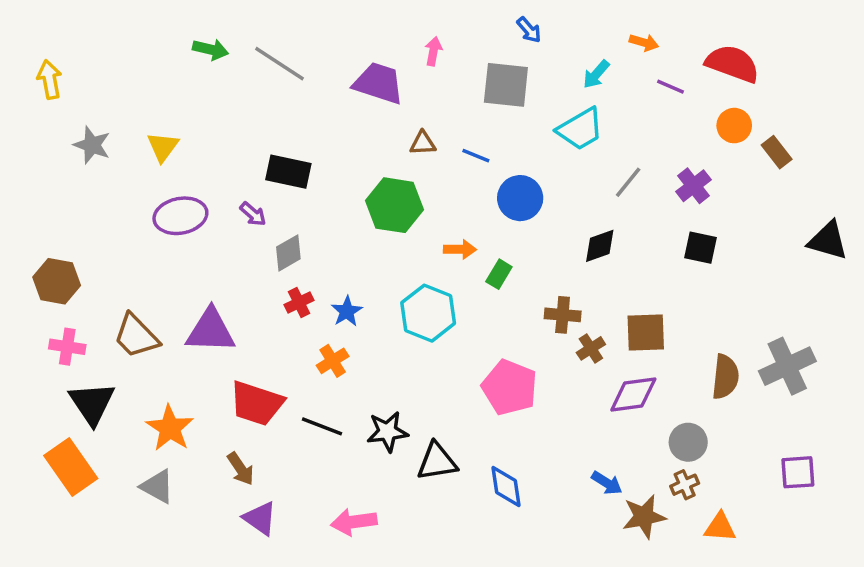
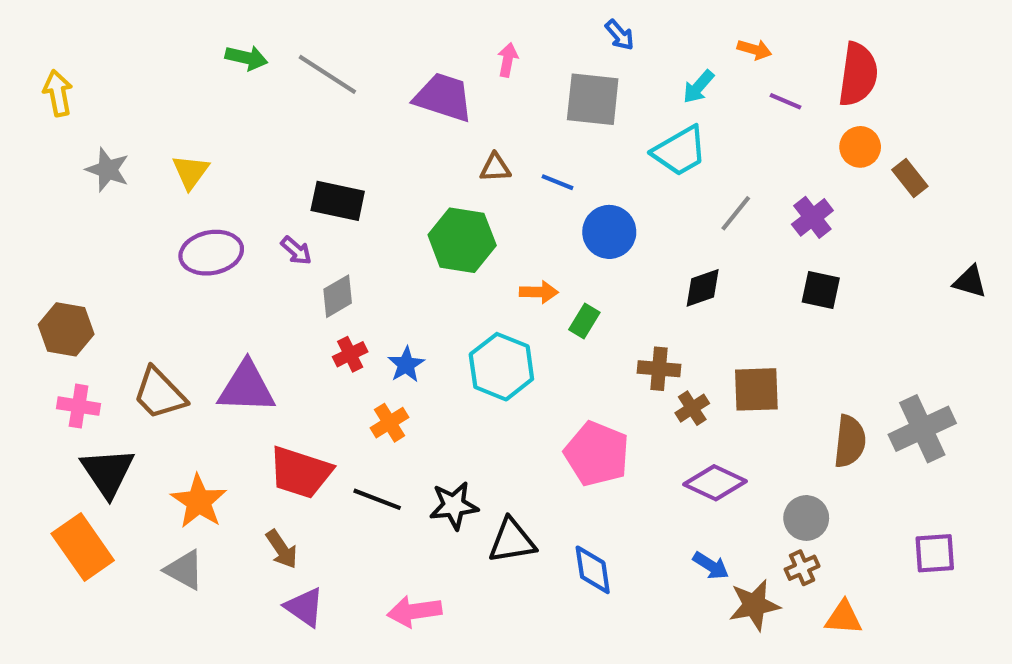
red semicircle: (732, 64) -> (858, 74), turned 78
black triangle: (828, 241) -> (970, 282), size x0.7
purple diamond: (633, 394) -> (715, 483), moved, turned 33

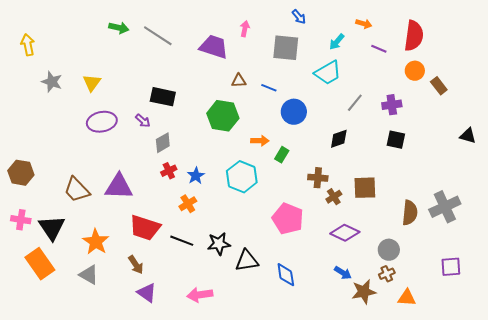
purple cross: (812, 217) -> (392, 105), turned 30
brown hexagon: (66, 329) -> (21, 173), moved
pink cross: (79, 406) -> (21, 220), moved

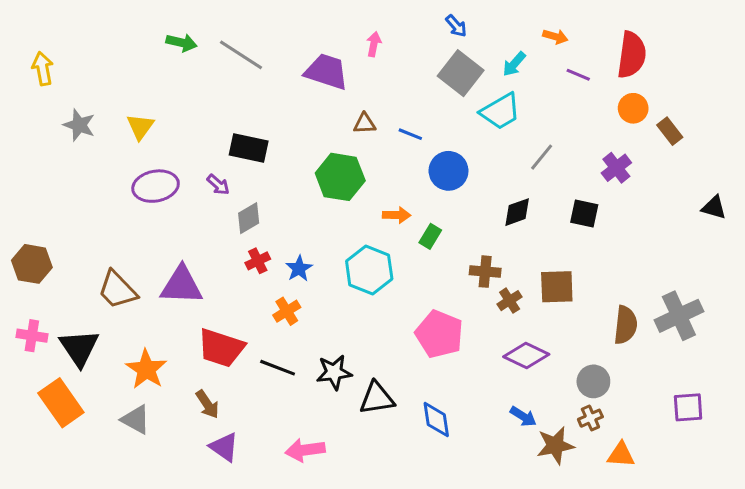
gray square: (286, 48) -> (461, 73), moved, turned 32
purple cross: (392, 105) -> (616, 168), moved, turned -30
black square: (396, 140) -> (584, 214), moved

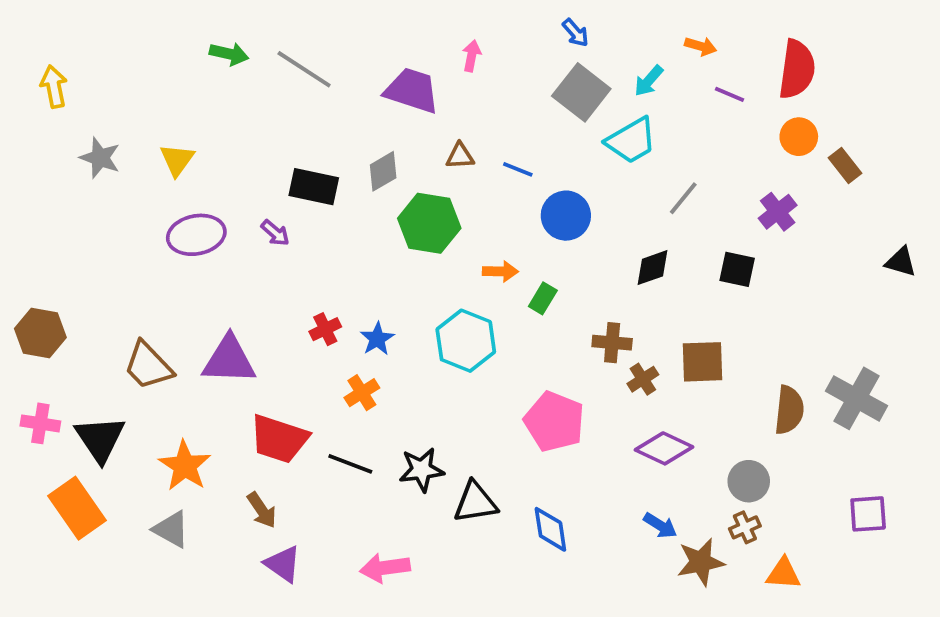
gray diamond: (249, 218) -> (383, 171), moved
gray cross: (679, 316) -> (857, 398), turned -36

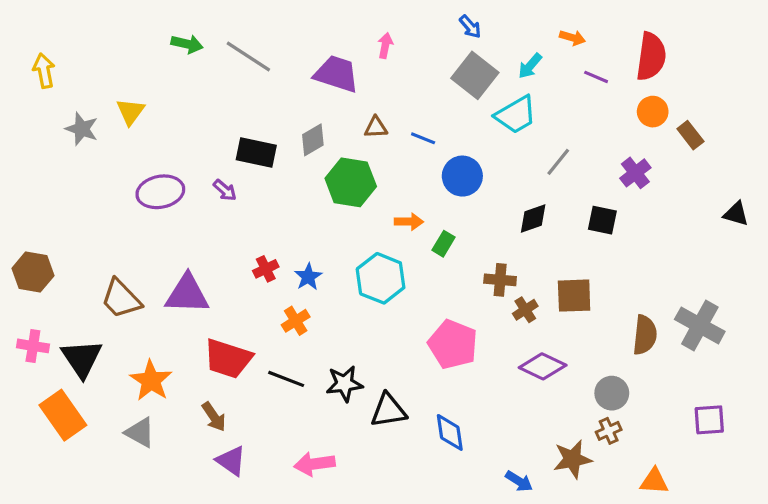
yellow triangle: (177, 160) -> (130, 112), moved
blue arrow: (660, 525) -> (519, 481), moved
orange triangle: (783, 574) -> (654, 481), moved

